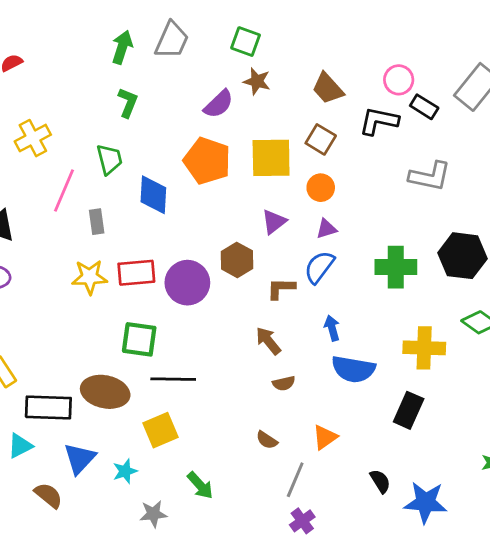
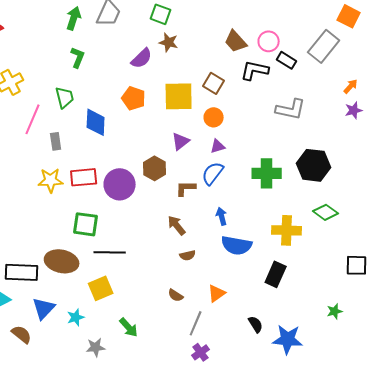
brown trapezoid: (328, 88) -> (236, 41), moved
orange pentagon: (207, 161) -> (134, 98), size x0.7

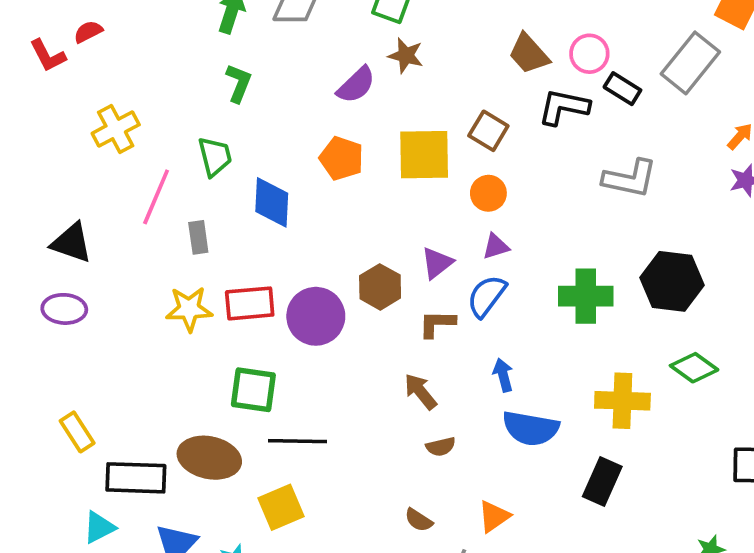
purple triangle: (181, 141) -> (437, 263), moved

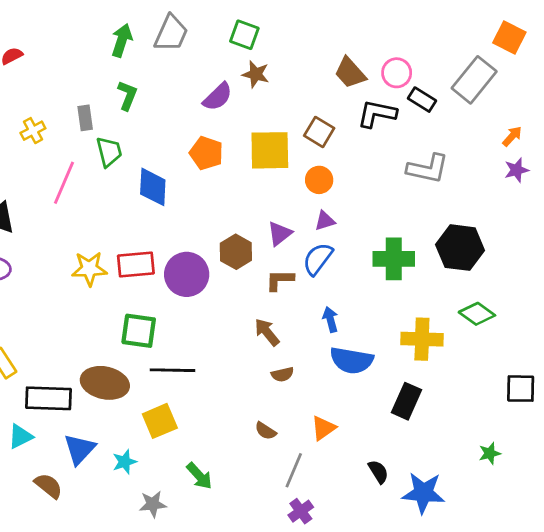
yellow cross: (116, 129) -> (33, 131), size x0.7
gray rectangle: (198, 237) -> (85, 118), moved

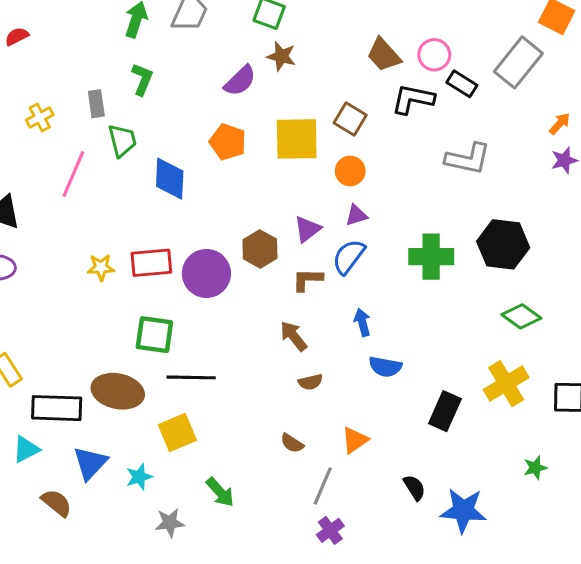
yellow star: (89, 269) -> (101, 267), size x0.7
yellow cross: (422, 339) -> (506, 384), moved, turned -33
blue semicircle: (352, 360) -> (385, 367), size x0.7

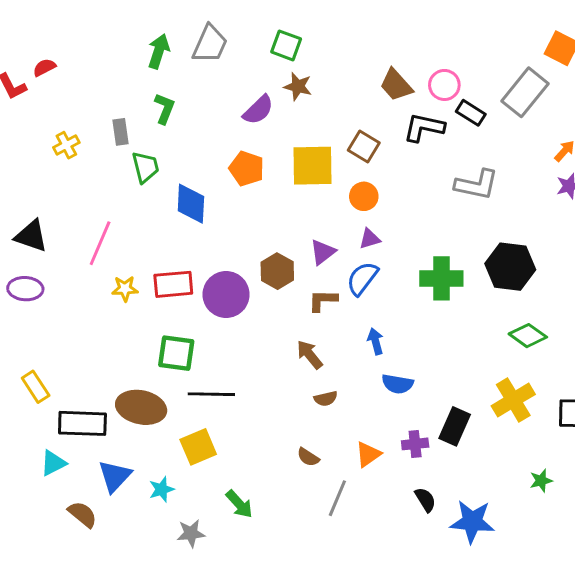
pink line: (73, 174) -> (100, 243), moved
purple cross: (330, 530) -> (415, 444), moved, turned 30

